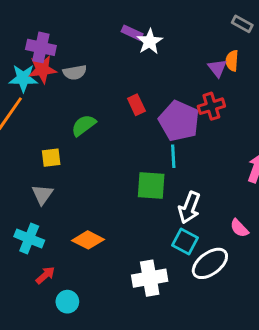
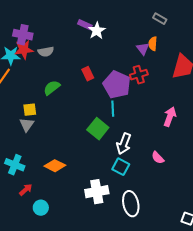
green square: (151, 186) -> (98, 129), turned 35
gray triangle: (42, 194) -> (27, 125), moved
white ellipse: (210, 263) -> (131, 204), moved, turned -65

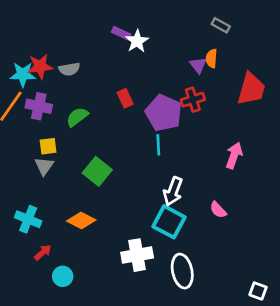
purple cross: (23, 35) -> (39, 106), moved
green square: (98, 129) -> (97, 171), moved
cyan square: (121, 167) -> (169, 222), size x1.4

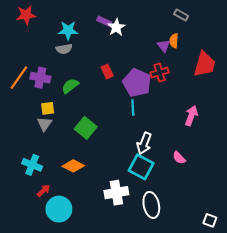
red star: (40, 66) -> (26, 15), moved
cyan star: (23, 74) -> (68, 30), moved
cyan circle: (63, 276) -> (59, 209), size x1.6

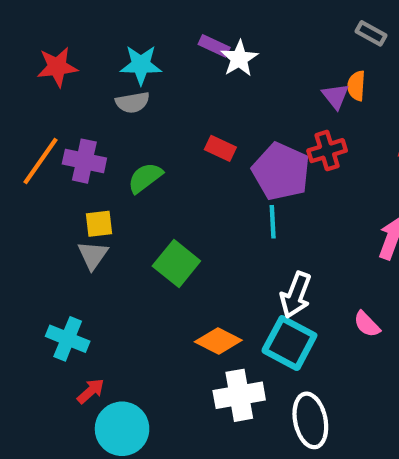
red star: (26, 15) -> (57, 67), moved
red rectangle: (107, 71) -> (220, 148), turned -40
orange diamond: (73, 166) -> (218, 341), moved

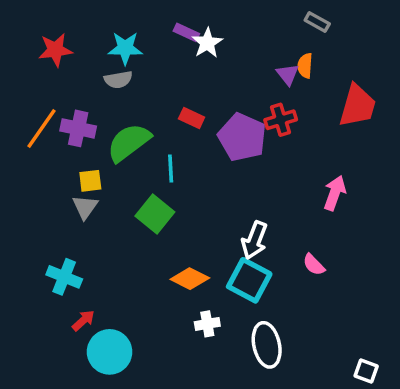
green semicircle: (145, 178) -> (129, 142), size x1.5
cyan line: (273, 222) -> (171, 169), moved
white cross: (239, 395) -> (207, 324), size x0.6

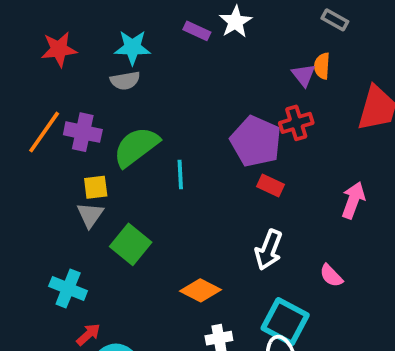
white star: (207, 43) -> (236, 22), moved
red rectangle: (192, 118) -> (270, 185), moved
green square: (155, 214) -> (131, 244), moved
cyan square: (249, 280) -> (285, 322), moved

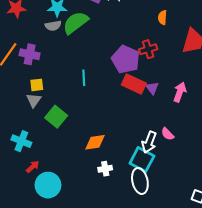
purple triangle: (304, 75) -> (152, 88), moved
green semicircle: (136, 147) -> (76, 23), moved
red rectangle: (270, 185) -> (134, 84), size x1.6
white arrow: (269, 250) -> (149, 142), moved
orange diamond: (201, 290) -> (95, 142), turned -35

